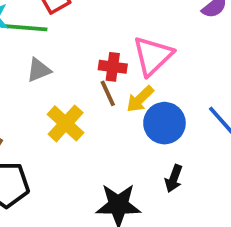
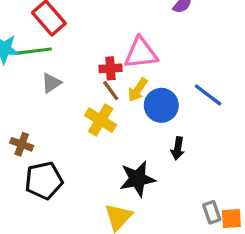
pink triangle: (153, 56) -> (141, 53), turned 48
yellow cross: (66, 123) -> (101, 120), moved

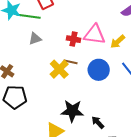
yellow arrow: (138, 90) -> (118, 42), moved
brown line: (111, 91) -> (71, 62), moved, turned -56
black arrow: (178, 148) -> (98, 122), moved, turned 112

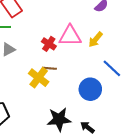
red cross: (73, 39) -> (49, 44), turned 32
blue circle: (99, 70) -> (90, 89), moved

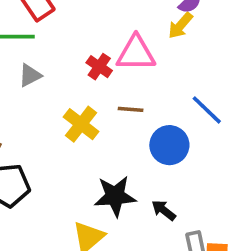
yellow arrow: (95, 40) -> (180, 26), moved
brown line: (49, 68) -> (131, 109), moved

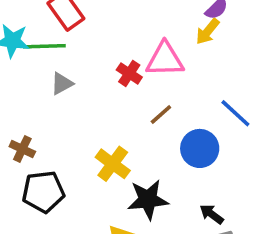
brown line: (131, 109) -> (161, 114), turned -45
yellow cross: (81, 124) -> (113, 164), moved
black arrow: (164, 210) -> (212, 214), moved

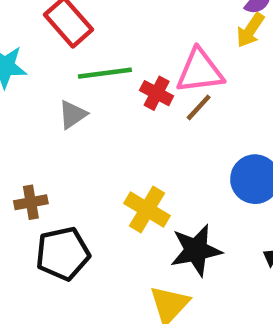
green line: (44, 46) -> (105, 73), moved
brown line: (161, 114) -> (199, 107), moved
brown cross: (22, 149) -> (31, 202), turned -30

